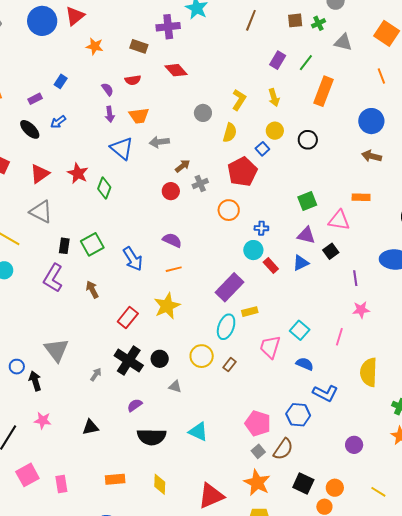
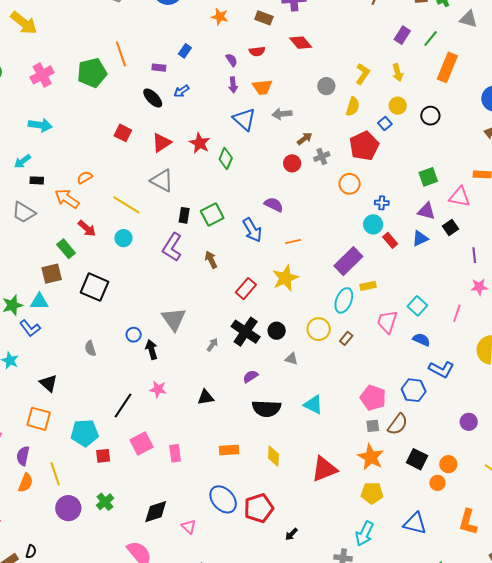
purple rectangle: (35, 99) -> (159, 68), turned 32
purple semicircle: (172, 240) -> (274, 205), moved
gray square: (258, 451) -> (373, 426), turned 32

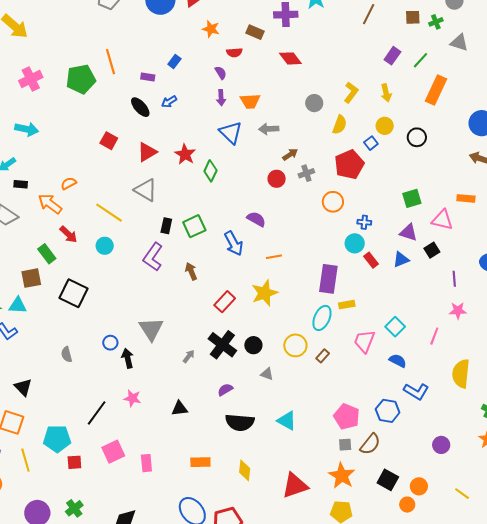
red semicircle: (257, 51) -> (234, 52), moved
purple rectangle: (348, 261) -> (328, 279), turned -40
yellow line: (55, 474) -> (25, 460), moved

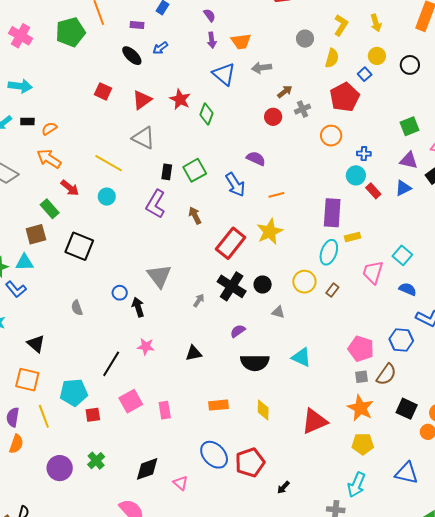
pink cross: (31, 79) -> (21, 36), turned -30
orange semicircle: (69, 183) -> (49, 129), moved
black rectangle: (21, 184) -> (27, 122), moved
red rectangle: (225, 302) -> (231, 243), size x1.4

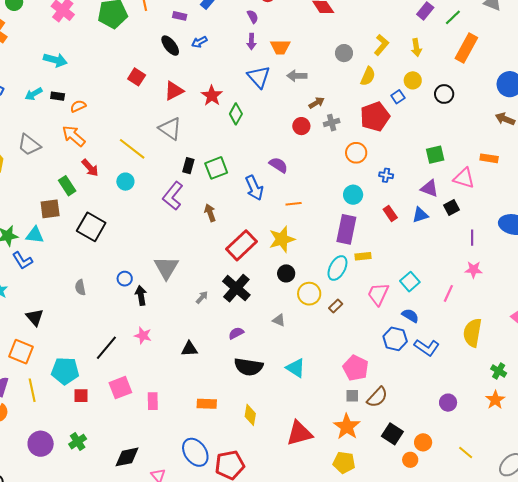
cyan circle: (356, 175) -> (353, 195), moved
black circle: (263, 285) -> (286, 273), moved
blue hexagon: (401, 340) -> (395, 339), moved

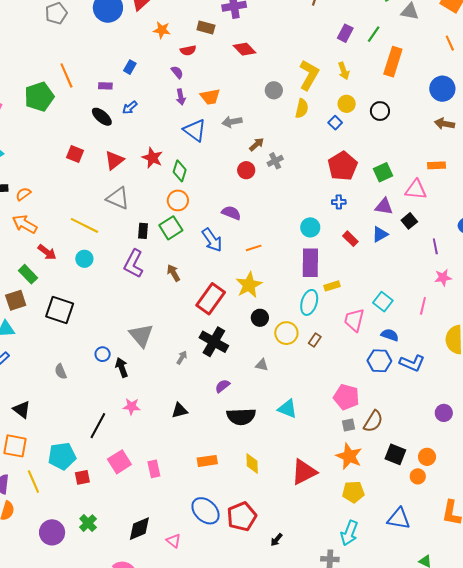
yellow L-shape: (381, 45) -> (309, 75), size x1.4
red pentagon: (375, 117) -> (343, 166), moved
orange circle: (356, 153) -> (178, 200), moved

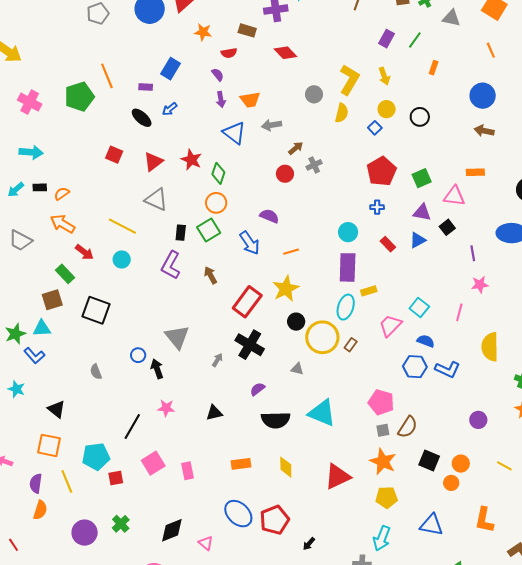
orange rectangle: (393, 62) -> (434, 68), size x0.5
blue rectangle: (130, 67) -> (170, 69), size x1.5
pink trapezoid: (354, 320) -> (390, 325), turned 30
yellow circle: (286, 333) -> (322, 337), size x1.4
cyan triangle: (287, 409) -> (322, 413), size x1.4

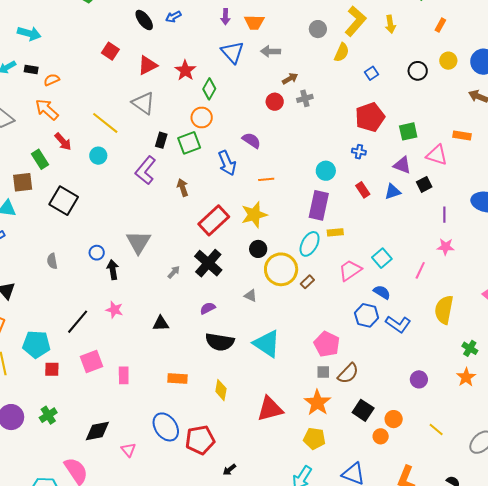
yellow circle: (387, 109) -> (448, 61), moved

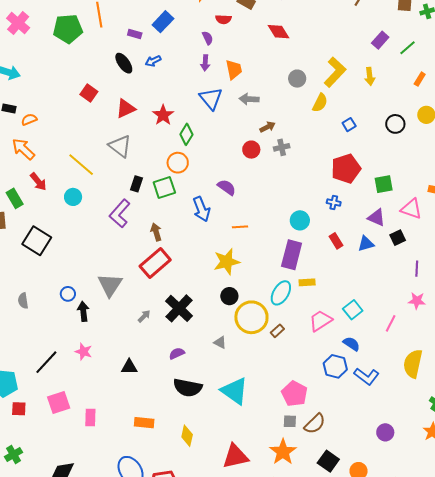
orange trapezoid: (254, 22) -> (234, 70), turned -105
red rectangle: (214, 220) -> (155, 263), moved

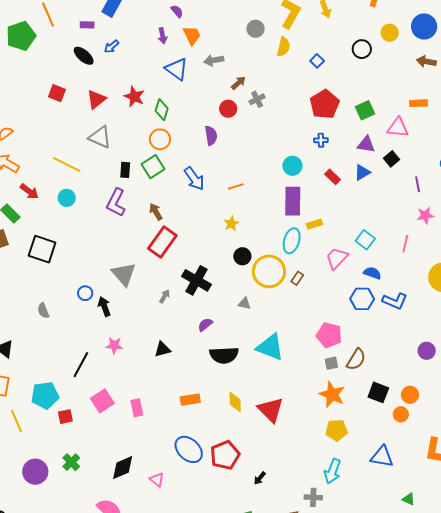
purple semicircle: (208, 38) -> (177, 11), moved
purple semicircle: (227, 187) -> (211, 136), moved, turned 60
yellow star: (227, 262) -> (231, 224), size x0.6
red triangle: (235, 456) -> (271, 410), moved, turned -48

